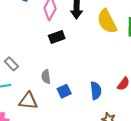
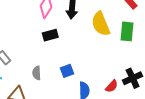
blue square: (64, 91) -> (67, 71), moved

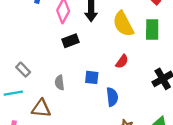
blue square: (67, 71) -> (92, 77), turned 32
red semicircle: (112, 86) -> (122, 61), moved

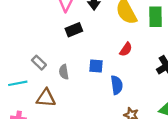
gray rectangle: (23, 70) -> (39, 63), moved

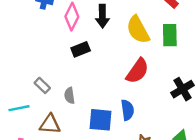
red semicircle: (126, 49) -> (137, 71), size x1.6
blue square: (96, 66) -> (101, 120), moved, size x1.5

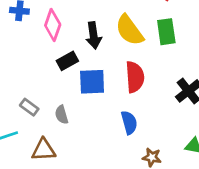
black arrow: (102, 16) -> (94, 35), moved
red semicircle: (137, 71) -> (135, 77), turned -32
blue square: (101, 120) -> (92, 82), moved

